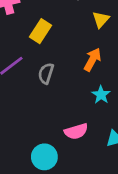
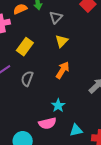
yellow triangle: (101, 20) -> (62, 41), moved
cyan star: (101, 95) -> (58, 105), moved

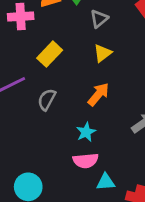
cyan star: (58, 105) -> (86, 132), moved
pink semicircle: (47, 123) -> (86, 161), moved

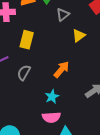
yellow triangle: (103, 53) -> (79, 36), moved
yellow rectangle: (50, 54) -> (27, 40), turned -30

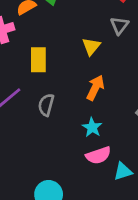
gray triangle: (63, 15) -> (119, 26), moved
yellow triangle: (79, 36) -> (91, 46), moved

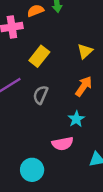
yellow rectangle: (38, 60) -> (39, 56), turned 30
pink semicircle: (98, 155) -> (63, 144), moved

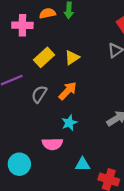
yellow triangle: (85, 51) -> (72, 58), moved
orange arrow: (84, 86) -> (68, 91), moved

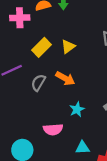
orange arrow: (68, 91) -> (65, 78), turned 78
cyan star: (69, 123) -> (77, 109), moved

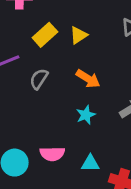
orange arrow: (65, 78) -> (88, 79), moved
pink semicircle: (53, 129) -> (52, 154), moved

